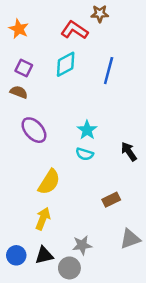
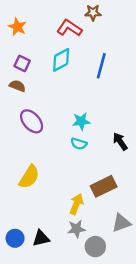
cyan star: (87, 130) -> (81, 121), turned 30
yellow semicircle: (49, 182) -> (29, 177), moved
brown rectangle: (111, 200) -> (104, 186), size x1.5
yellow arrow: (43, 219) -> (76, 204), moved
gray circle: (69, 268) -> (95, 247), moved

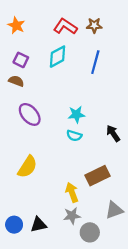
brown star: (93, 13) -> (94, 25), moved
yellow arrow: (76, 204) -> (72, 192), turned -42

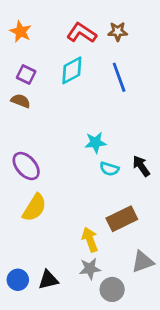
blue line: (95, 62) -> (119, 77), turned -35
purple ellipse: (30, 114) -> (26, 166), moved
cyan semicircle: (74, 136) -> (109, 169), moved

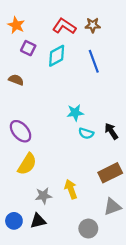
purple square: (26, 75) -> (28, 48), moved
brown rectangle: (122, 219) -> (110, 173), moved
gray star: (90, 269) -> (43, 196), moved

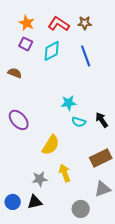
orange star: (16, 25) -> (27, 23), moved
yellow semicircle: (27, 164) -> (51, 145), moved

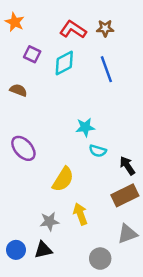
orange star: (27, 23) -> (15, 22), moved
black arrow: (102, 120) -> (127, 166), moved

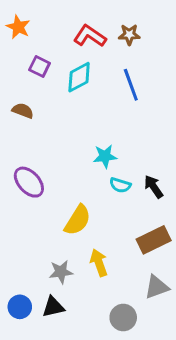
black arrow: (127, 166) -> (154, 187), moved

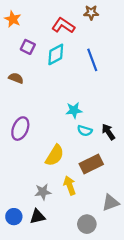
brown star: (129, 35) -> (91, 13), moved
purple ellipse: (29, 182) -> (20, 129), turned 65
brown rectangle: (154, 240) -> (91, 164), moved

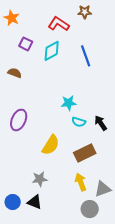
yellow arrow: (70, 185) -> (81, 182), moved
black triangle: (37, 217) -> (35, 202), turned 35
gray circle: (87, 224) -> (90, 209), moved

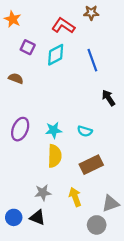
cyan star: (69, 103) -> (54, 130), moved
black arrow: (101, 123) -> (108, 98), moved
yellow semicircle: (51, 145) -> (55, 156), turned -30
yellow arrow: (81, 182) -> (75, 197), moved

